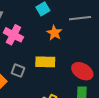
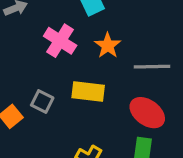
gray line: (80, 18) -> (152, 67), moved
pink cross: (13, 35) -> (60, 41), moved

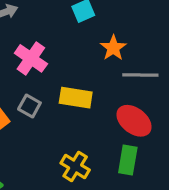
pink cross: (60, 41) -> (31, 58), moved
orange star: (108, 45) -> (113, 48), moved

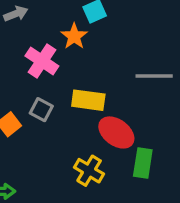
orange star: (113, 48) -> (74, 36), moved
red ellipse: (134, 121) -> (116, 132), moved

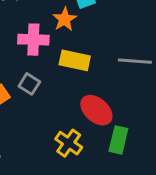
pink cross: (42, 61) -> (33, 40), turned -36
yellow rectangle: (88, 100) -> (75, 60), moved

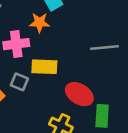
orange star: (65, 19) -> (39, 23), turned -30
yellow rectangle: (75, 60) -> (44, 67), moved

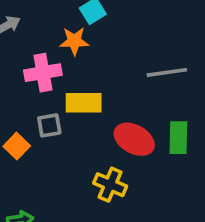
gray square: (19, 82) -> (49, 125), turned -30
green rectangle: (102, 116) -> (178, 138), moved

